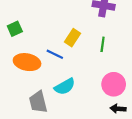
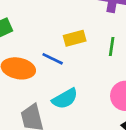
yellow rectangle: (73, 38) -> (75, 38), turned 42

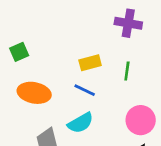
blue line: (53, 59) -> (85, 90), moved

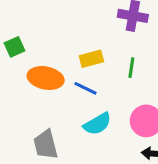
orange ellipse: (34, 93) -> (46, 78), moved
cyan semicircle: (81, 123) -> (97, 124), moved

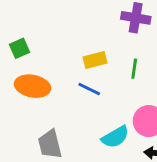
orange ellipse: (46, 78) -> (33, 86), moved
cyan semicircle: (97, 124) -> (115, 137), moved

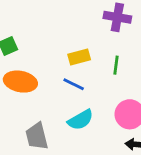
cyan semicircle: (115, 137) -> (80, 120), moved

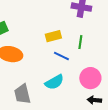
blue line: (74, 84) -> (61, 56), moved

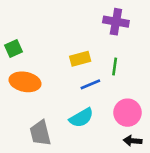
blue line: (61, 56) -> (90, 84), turned -49

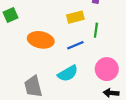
yellow rectangle: (80, 59) -> (75, 17), moved
orange ellipse: (25, 82) -> (41, 40), moved

